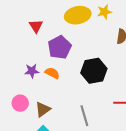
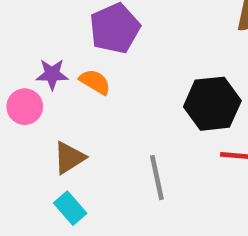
black hexagon: (94, 71) -> (212, 104), moved
pink circle: (20, 103) -> (25, 107), moved

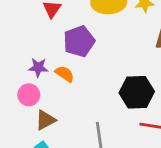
pink circle: (25, 107) -> (29, 95), moved

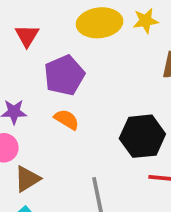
orange semicircle: (65, 74) -> (67, 119), moved

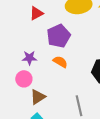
red triangle: (27, 36) -> (36, 13), turned 32

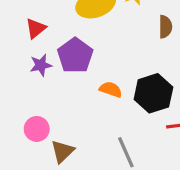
purple star: (29, 58) -> (41, 65), moved
orange semicircle: (60, 62) -> (111, 89), moved

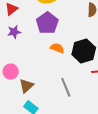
purple pentagon: (75, 55) -> (47, 23), moved

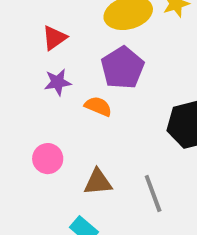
orange semicircle: (57, 48) -> (98, 106), moved
brown triangle: (26, 86) -> (98, 182), moved, turned 35

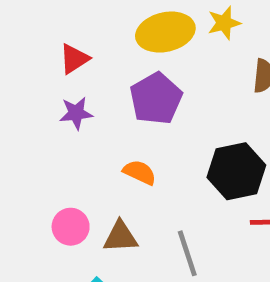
orange semicircle: (98, 106) -> (140, 172), moved
pink circle: (48, 159) -> (71, 227), moved

